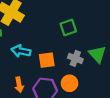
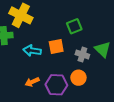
orange square: (47, 60) -> (56, 47), moved
orange arrow: (19, 85) -> (32, 82), turned 80

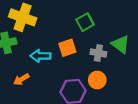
orange arrow: (32, 82) -> (21, 79), moved

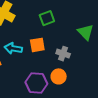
green square: (85, 22) -> (47, 18), moved
green triangle: (121, 44) -> (86, 32), moved

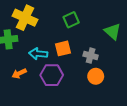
orange circle: (59, 76) -> (96, 76), moved
purple hexagon: (36, 83) -> (52, 75), moved

